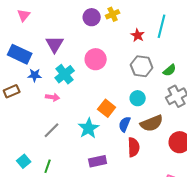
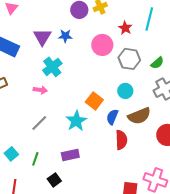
pink circle: (96, 59) -> (102, 45), moved
blue star: (35, 75) -> (65, 36), moved
purple rectangle: (98, 161) -> (70, 155), moved

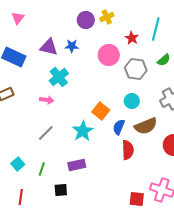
purple triangle: (42, 37) -> (49, 47), turned -48
green semicircle: (157, 63) -> (164, 60), moved
black square: (54, 180) -> (61, 190), turned 32

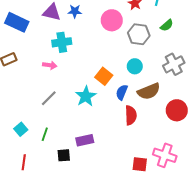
cyan cross: (59, 77) -> (62, 42), turned 30
purple rectangle: (77, 165) -> (85, 140), moved

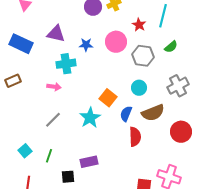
blue star: (75, 11) -> (86, 45), moved

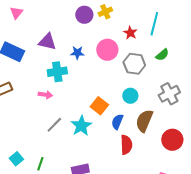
brown semicircle: (153, 113) -> (144, 121), turned 135
gray line: (53, 120) -> (54, 125), moved

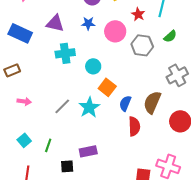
blue star: (77, 53) -> (88, 23), moved
pink arrow: (45, 95) -> (24, 101), moved
cyan circle: (130, 96) -> (93, 66), moved

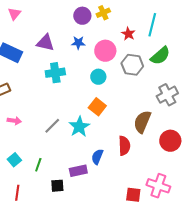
green semicircle: (170, 36) -> (160, 56), size x1.5
cyan circle: (93, 66) -> (98, 77), moved
blue semicircle: (125, 103) -> (97, 157), moved

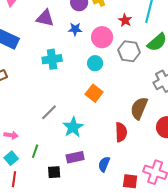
purple triangle: (45, 43) -> (45, 18), moved
pink arrow: (14, 121) -> (11, 135), moved
cyan star: (79, 127) -> (73, 127), moved
blue semicircle: (97, 157) -> (104, 164), moved
cyan square: (14, 160) -> (11, 158), moved

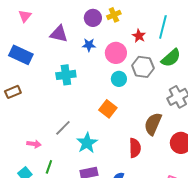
cyan circle: (95, 63) -> (119, 79), moved
pink arrow: (11, 135) -> (34, 144), moved

